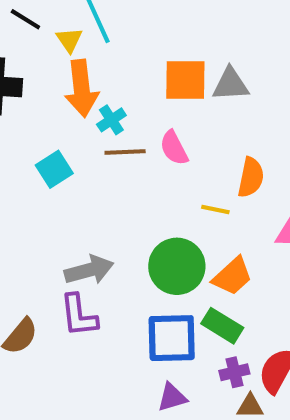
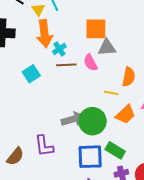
gray triangle: (231, 84) -> (107, 48), moved
gray arrow: (89, 270) -> (73, 119), moved
orange trapezoid: (232, 276) -> (125, 114), moved

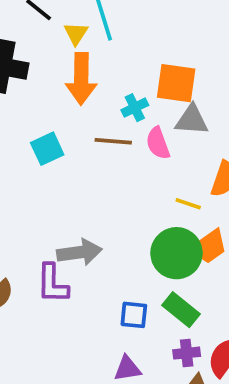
cyan cross: (59, 49) -> (135, 108), moved
gray arrow: (73, 119) -> (79, 252), moved
green circle: (92, 121) -> (176, 253), moved
blue square: (90, 157) -> (134, 315), size x0.6

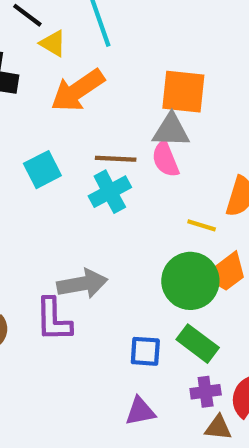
yellow triangle: (76, 33) -> (53, 43), moved, turned -30
orange arrow: (81, 79) -> (78, 90), turned 57
cyan cross: (135, 108) -> (110, 192), moved, size x1.4
gray triangle: (192, 120) -> (171, 130), moved

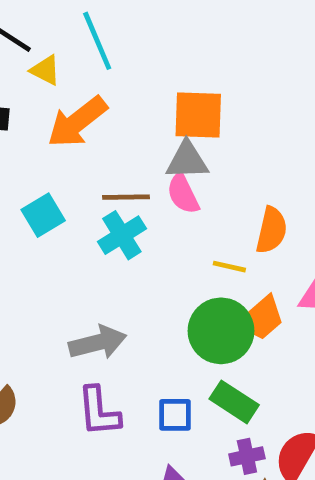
purple L-shape: (53, 320) -> (99, 411), moved

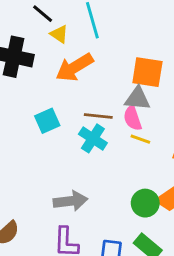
cyan cross: (122, 235) -> (93, 138), turned -32
yellow line: (229, 267) -> (140, 139), moved
green circle: (221, 331) -> (145, 203), size x0.7

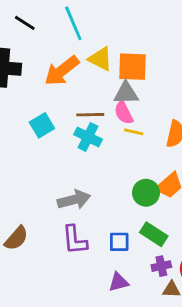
yellow triangle: (59, 34) -> (100, 59), moved, size x1.4

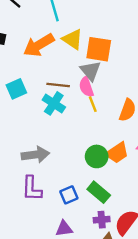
gray triangle: (126, 93) -> (90, 71), turned 45
yellow line: (134, 132) -> (93, 104), turned 49
blue square: (119, 242) -> (69, 195), turned -30

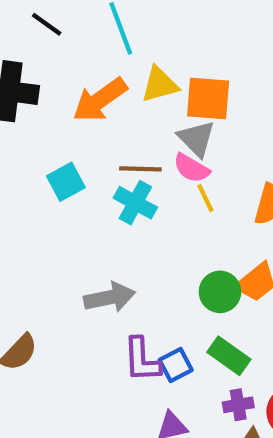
yellow triangle: (73, 39) -> (160, 85), turned -45
pink semicircle: (86, 87) -> (191, 168), turned -36
purple L-shape: (32, 189) -> (142, 360), moved

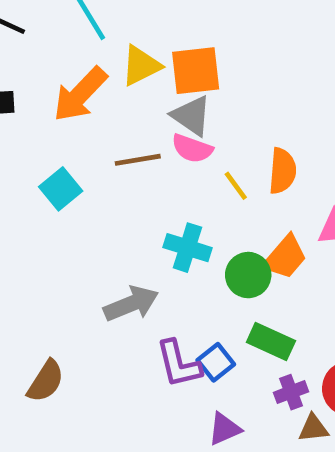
yellow line: (205, 198) -> (236, 186), moved
cyan cross: (135, 203) -> (187, 248), moved

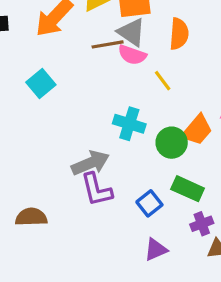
brown line: (138, 160) -> (108, 44), moved
orange semicircle: (282, 171) -> (179, 34), moved
purple L-shape: (179, 364) -> (97, 190), moved
brown semicircle: (46, 381) -> (31, 217), turned -124

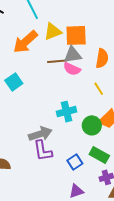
gray triangle: (132, 32) -> (73, 55), turned -48
yellow line: (163, 81) -> (99, 89), moved
cyan cross: (129, 124) -> (67, 112), turned -36

